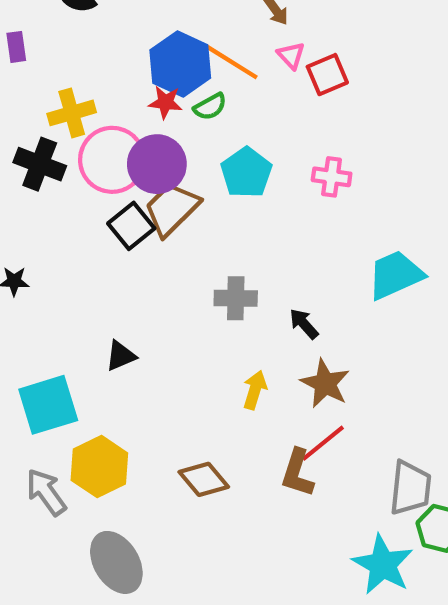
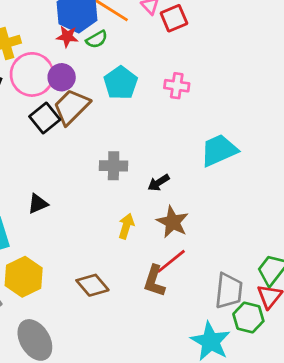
purple circle: (157, 164) -> (62, 77), size x0.7
black arrow: (304, 324) -> (159, 183), turned -80

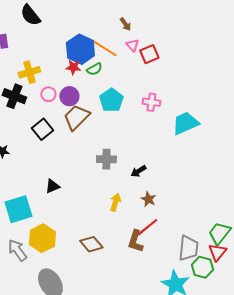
pink circle: (32, 74) -> (48, 94), size x0.5
black square: (45, 118) -> (42, 129), moved
cyan trapezoid: (219, 150) -> (185, 123), moved
brown star: (173, 222) -> (148, 199), size x0.7

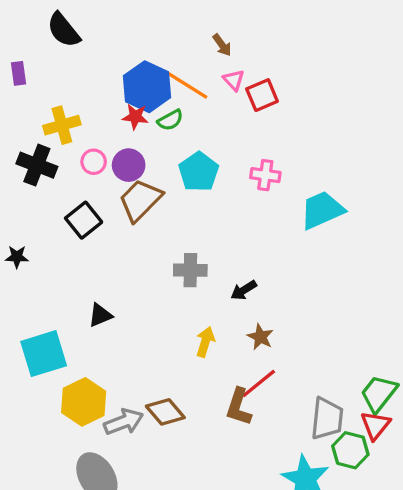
gray arrow: (17, 250) -> (124, 422), moved, turned 105

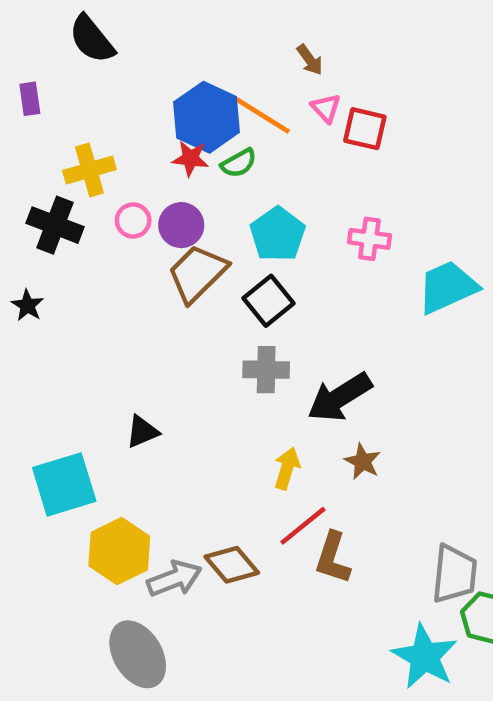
red square: (262, 95) -> (365, 129), turned 36
black square: (84, 220) -> (268, 301), moved
black star: (17, 257) -> (27, 305), moved, turned 30
black arrow: (244, 290) -> (340, 397), size x1.8
red line: (259, 384) -> (303, 526), moved

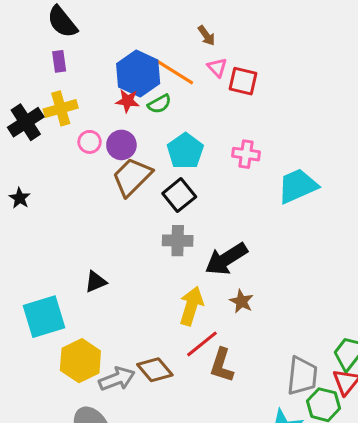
purple rectangle: (30, 99) -> (59, 61), moved
black cross: (55, 225) -> (26, 122), moved, turned 36
yellow arrow: (287, 468) -> (191, 306), size x1.4

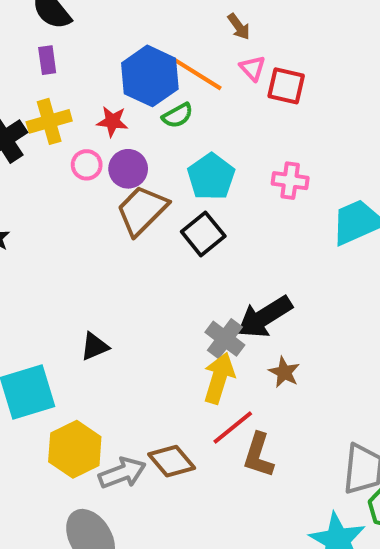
red star: (128, 101) -> (112, 121), moved
gray cross: (178, 241) -> (225, 339), moved, turned 36

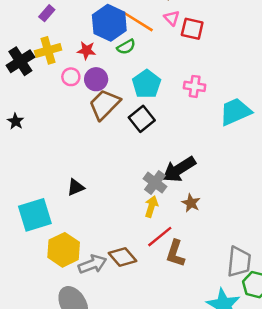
purple rectangle: (47, 60) -> (47, 13), turned 49
yellow arrow: (219, 378) -> (151, 207), size x0.7

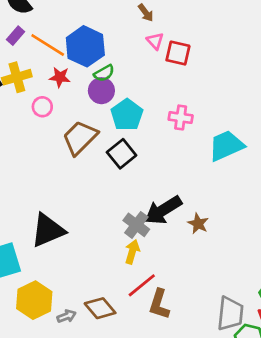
orange line: (138, 22) -> (48, 45), moved
purple circle: (96, 79) -> (101, 91), moved
black triangle: (76, 187) -> (48, 230), size x1.8
brown star: (191, 203) -> (198, 224), moved
gray arrow: (92, 264) -> (67, 316), size x0.6

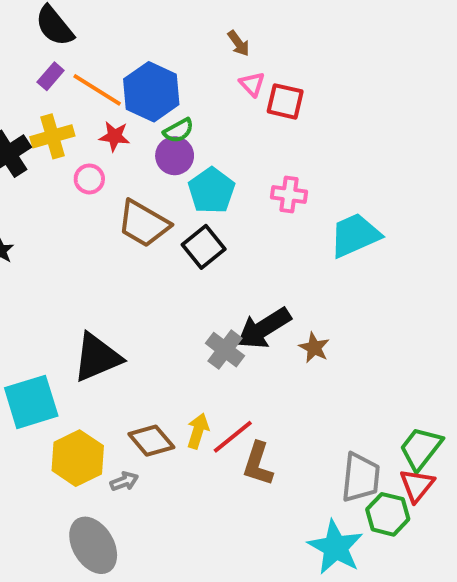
brown trapezoid: (80, 138) -> (144, 224), turned -105
yellow arrow: (132, 252) -> (198, 431), moved
brown diamond: (100, 308) -> (151, 441), moved

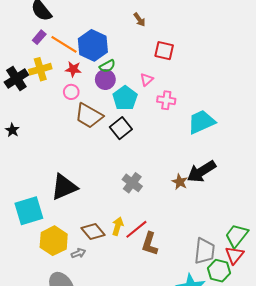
pink triangle: (252, 84) -> (147, 80), moved, turned 32
pink circle: (89, 179) -> (71, 92), moved
black arrow: (264, 328) -> (201, 171), moved

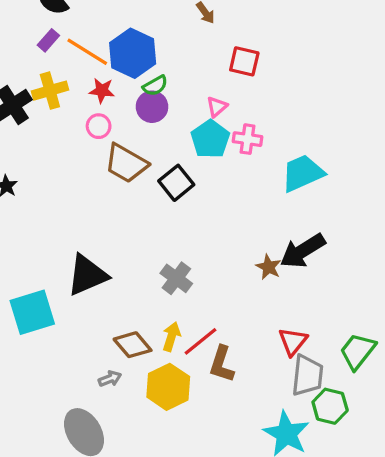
cyan pentagon: (125, 98) -> (210, 139), moved
gray cross: (132, 183) -> (176, 278), moved
yellow hexagon: (54, 241) -> (168, 387), moved
red triangle: (234, 255) -> (293, 341), moved

